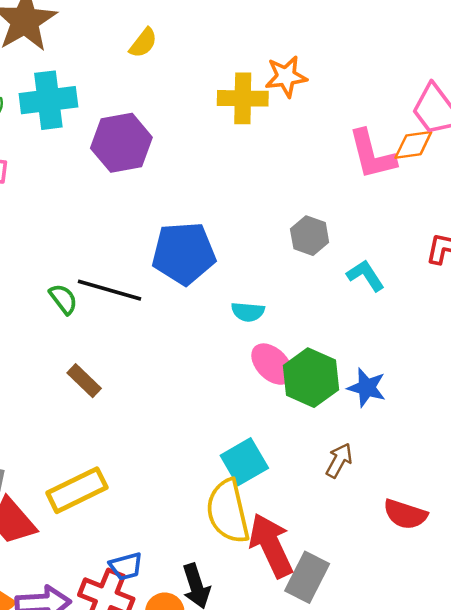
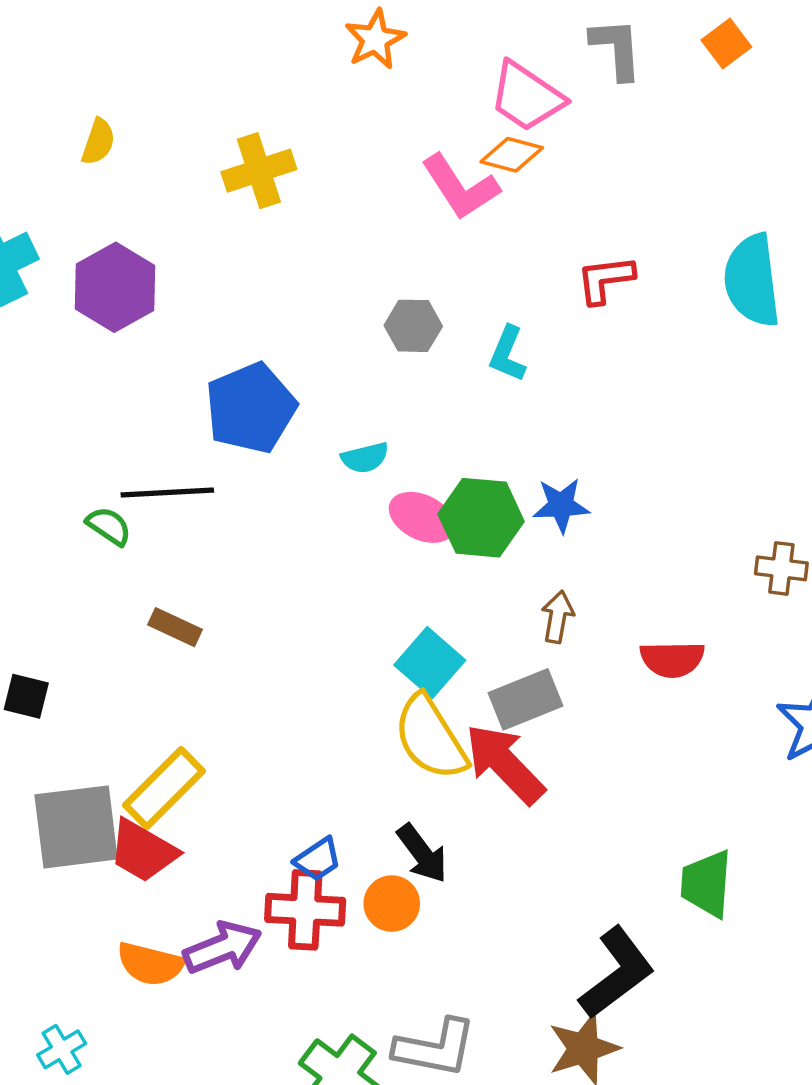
orange star: (286, 76) -> (375, 39), moved
orange diamond: (413, 145) -> (512, 155), turned 42
cyan L-shape: (366, 275) -> (508, 354), turned -105
yellow rectangle: (77, 490) -> (164, 788), moved
gray rectangle: (307, 577) -> (526, 699), moved, turned 60

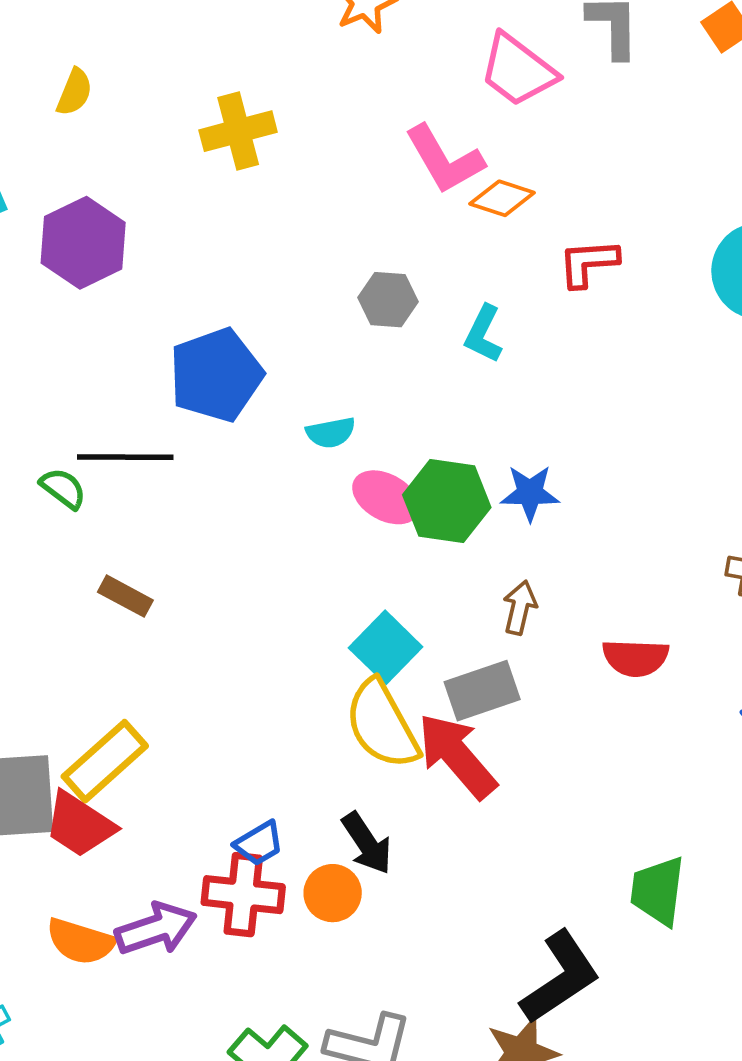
orange diamond: (512, 155) -> (502, 198), moved

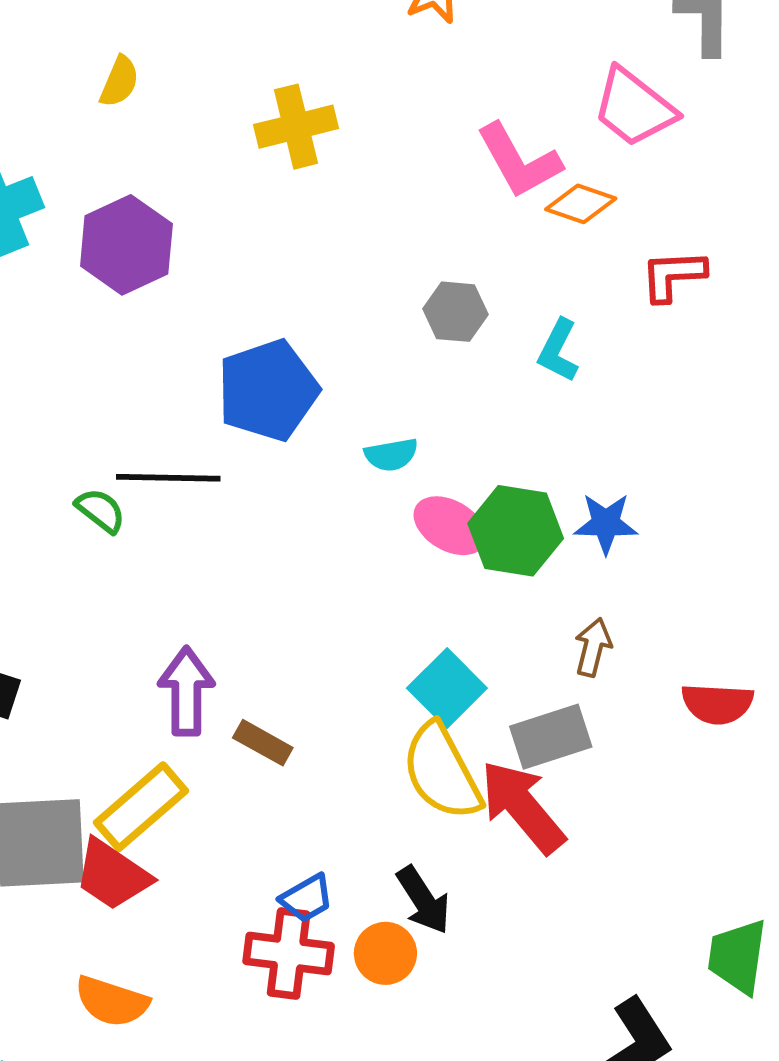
pink trapezoid: (518, 70) -> (634, 107), moved
brown rectangle: (125, 596) -> (263, 743), moved
purple arrow: (156, 929) -> (186, 691), moved, turned -72

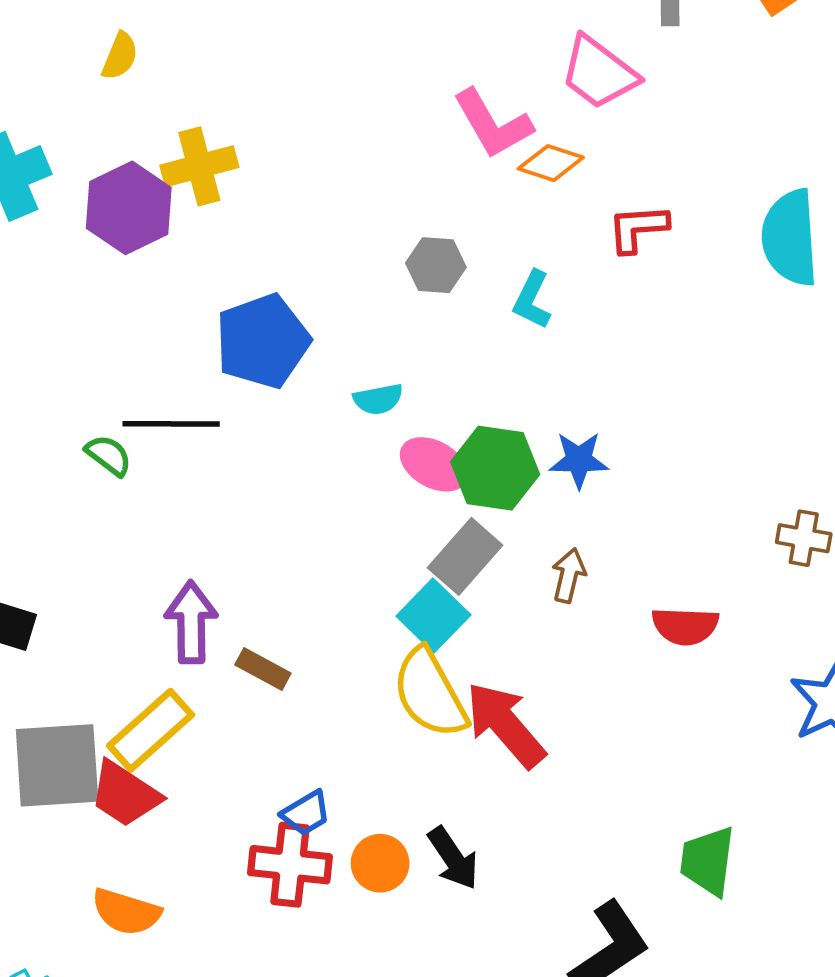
yellow cross: (296, 127) -> (199, 166), moved
gray rectangle: (551, 737) -> (465, 556), moved, turned -30
black arrow: (423, 900) -> (453, 858), moved

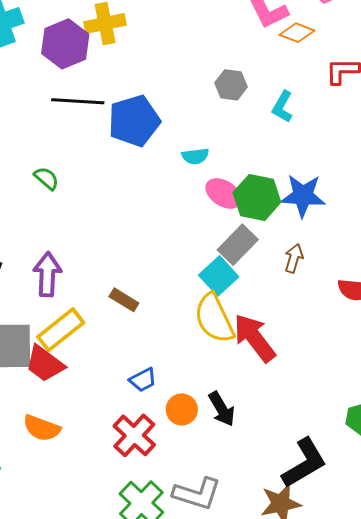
black line: (171, 424) -> (78, 101), moved
blue star: (579, 460) -> (303, 196), size x1.4
purple arrow: (191, 622) -> (47, 274), moved
red cross: (290, 865) -> (134, 435), moved, turned 33

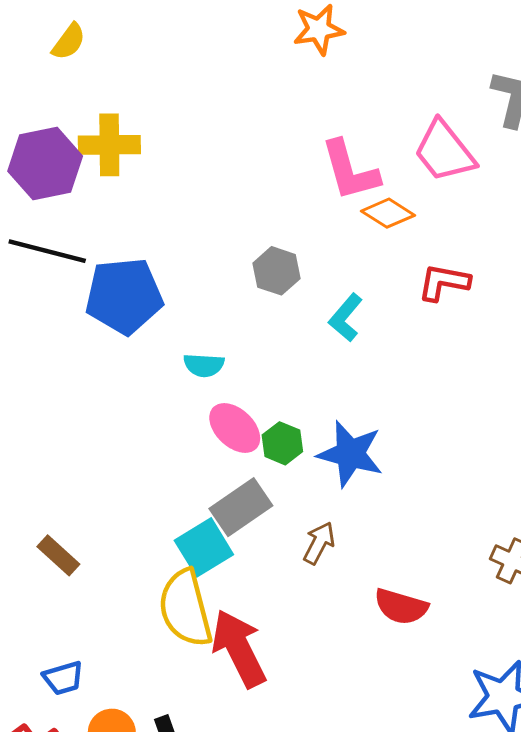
green hexagon: (257, 197) -> (282, 443), size x0.6

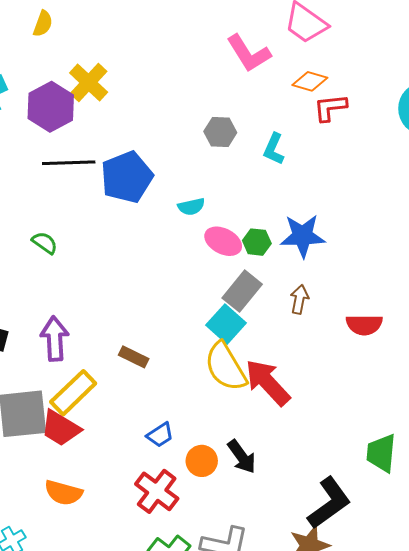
yellow cross: (109, 145) -> (89, 82), turned -30
orange diamond: (388, 213) -> (310, 81), moved

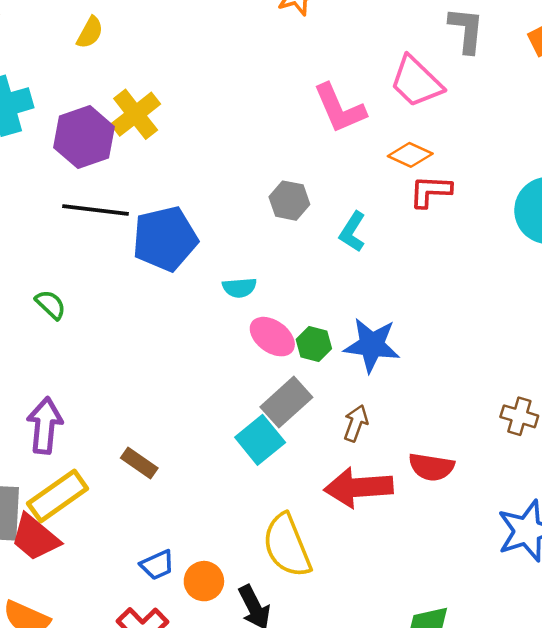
yellow semicircle: (226, 367) -> (287, 546), moved
red arrow: (268, 383) -> (358, 487), moved, turned -60
orange circle: (202, 461) -> (204, 581), moved

